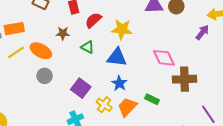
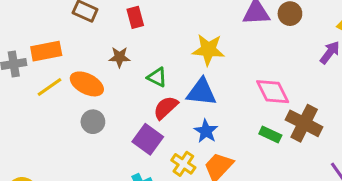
red semicircle: (93, 20) -> (166, 108), moved
brown cross: (185, 79) -> (304, 123), turned 30
green rectangle: (152, 99) -> (270, 135), moved

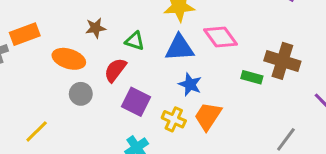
yellow line: (49, 87) -> (37, 131), moved
pink diamond: (273, 92) -> (221, 37), moved
red semicircle: (166, 108) -> (115, 70), moved

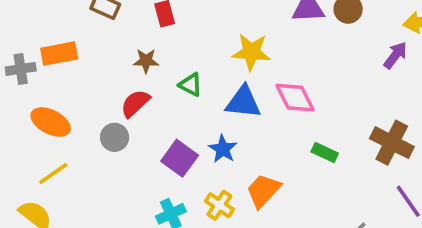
orange ellipse: (69, 59) -> (51, 122), moved
brown cross: (282, 61) -> (392, 143), moved
red semicircle: (115, 70) -> (135, 103), moved
blue star: (190, 84) -> (223, 149), moved
yellow cross: (174, 119) -> (219, 205), moved

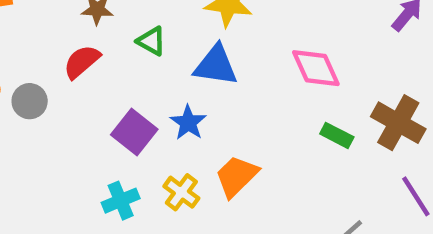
pink diamond: (295, 98) -> (316, 68), moved
gray circle: (115, 137) -> (30, 101), moved
green rectangle: (325, 153) -> (337, 135), moved

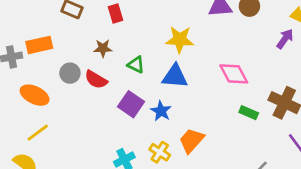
red semicircle: (82, 62) -> (96, 80), turned -105
gray circle: (30, 101) -> (70, 73), moved
purple square: (134, 132) -> (131, 104), moved

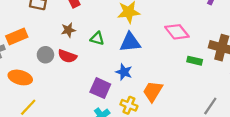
purple square: (131, 104) -> (100, 88), moved

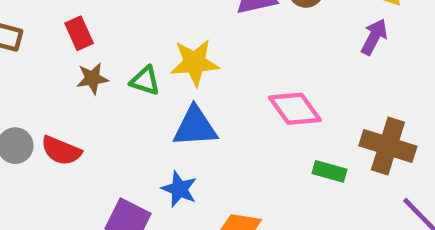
brown star: (68, 30) -> (92, 78), moved
green triangle: (97, 38) -> (145, 81), moved

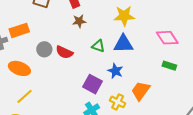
green triangle: (145, 81) -> (98, 46), moved
green rectangle: (330, 171) -> (169, 66), moved

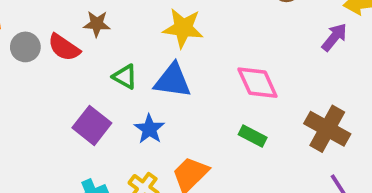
gray circle: (44, 49) -> (25, 47), moved
red semicircle: (64, 52) -> (64, 47), moved
purple square: (93, 84) -> (92, 125), moved

